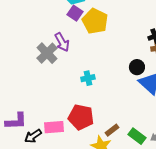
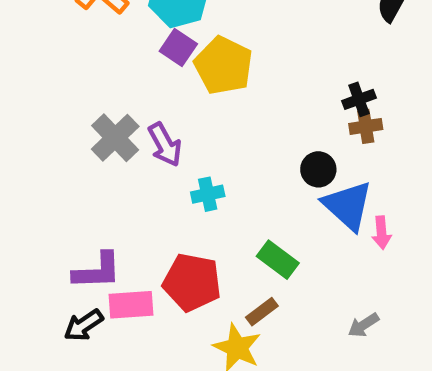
purple arrow: (62, 42) -> (165, 145), moved
purple L-shape: (16, 121) -> (97, 271), moved
green rectangle: (137, 136) -> (278, 260), moved

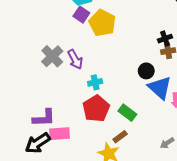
red pentagon: (192, 282) -> (96, 109), moved, turned 30
black arrow: (84, 325) -> (38, 143), size x1.4

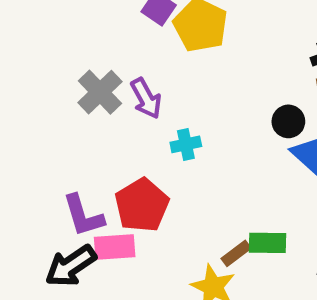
red pentagon: (96, 109) -> (142, 205), moved
green rectangle: (127, 113) -> (267, 243), moved, turned -36
purple L-shape: (44, 118) -> (83, 216), turned 75

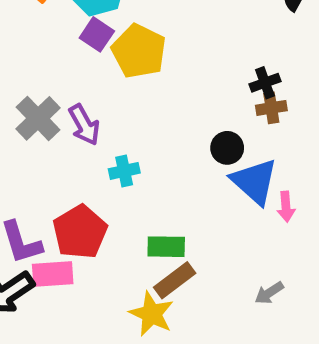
green rectangle: (267, 243) -> (166, 247), moved
brown rectangle: (236, 253) -> (175, 280), size x1.4

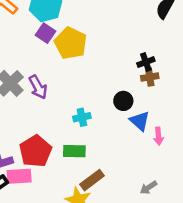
cyan cross: (124, 171) -> (82, 117), moved
blue triangle: (254, 181) -> (140, 121), size x0.7
green rectangle: (166, 247) -> (74, 151), moved

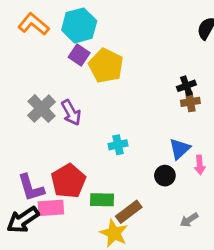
black circle: (123, 101) -> (165, 176), moved
blue triangle: (140, 121) -> (180, 149), turned 35
green rectangle: (74, 151) -> (102, 200), moved

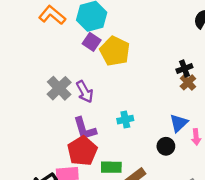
brown cross: (190, 102) -> (188, 82), turned -35
purple L-shape: (31, 188) -> (85, 129), moved

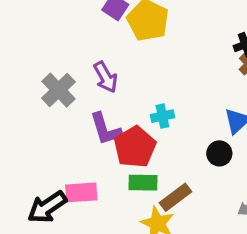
gray cross: (59, 88) -> (58, 90), moved
red pentagon: (82, 151) -> (135, 147), moved

